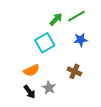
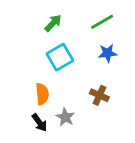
green arrow: (56, 19) -> (53, 23), moved
orange semicircle: (31, 70) -> (42, 94), turned -70

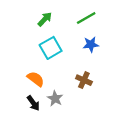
orange semicircle: (42, 94) -> (36, 79), turned -48

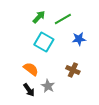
green line: (86, 18) -> (63, 19), moved
cyan square: (51, 48) -> (44, 42), turned -30

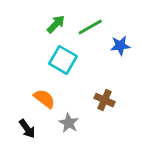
blue star: (79, 39) -> (120, 46), moved
black arrow: (29, 90) -> (27, 129), moved

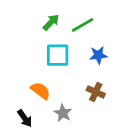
blue star: (120, 46) -> (98, 55), moved
cyan square: (63, 60) -> (58, 55), turned -30

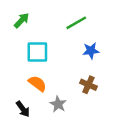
green arrow: (51, 22) -> (22, 20), moved
cyan square: (58, 55) -> (37, 52), moved

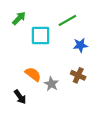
cyan square: (37, 52) -> (41, 36), moved
gray star: (58, 104) -> (51, 84), moved

